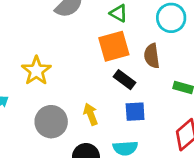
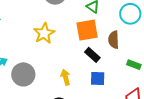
yellow star: (36, 71) -> (44, 33), moved
gray circle: (51, 122) -> (23, 74), moved

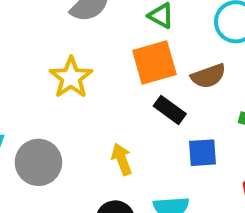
brown semicircle: (114, 40) -> (208, 76), turned -102
blue square: (98, 79) -> (202, 153), moved

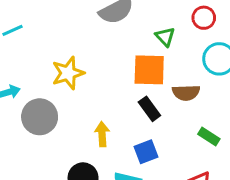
yellow star: (71, 78) -> (68, 73), moved
blue square: (202, 153) -> (146, 152), moved, turned -35

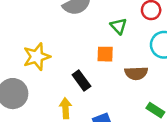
orange square: (149, 70) -> (105, 54), size x0.6
black rectangle: (149, 109) -> (81, 81), moved

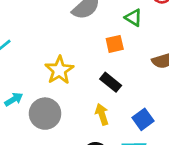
orange square: (105, 54) -> (115, 44), moved

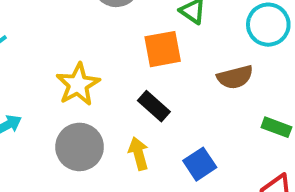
orange square: (115, 44) -> (163, 49), size x1.4
gray circle: (45, 114) -> (80, 147), moved

